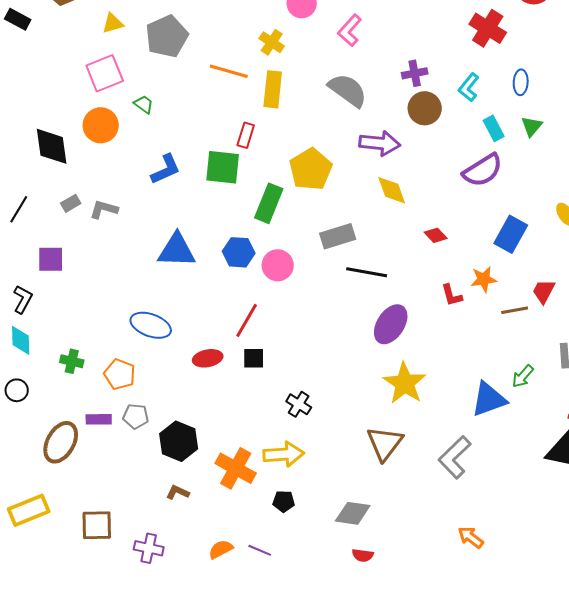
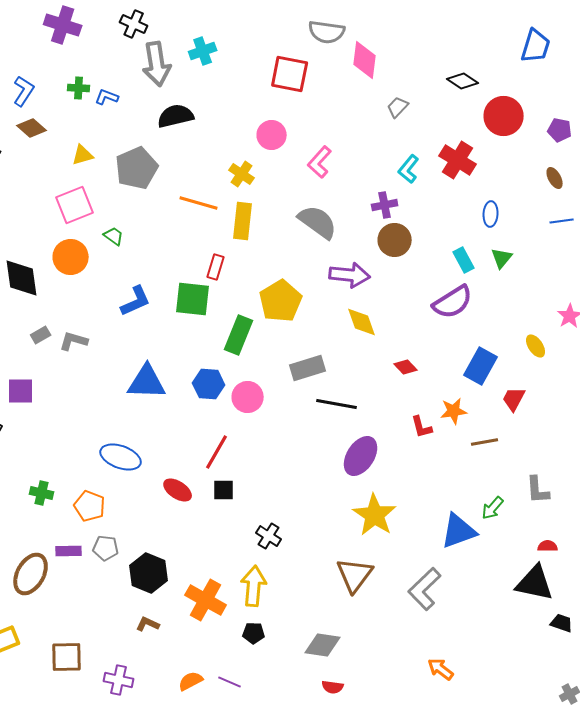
cyan L-shape: (469, 87) -> (409, 169), moved
red trapezoid: (544, 291) -> (514, 399), moved
red ellipse: (208, 358) -> (178, 490), turned 44
yellow arrow: (284, 454) -> (254, 586), turned -81

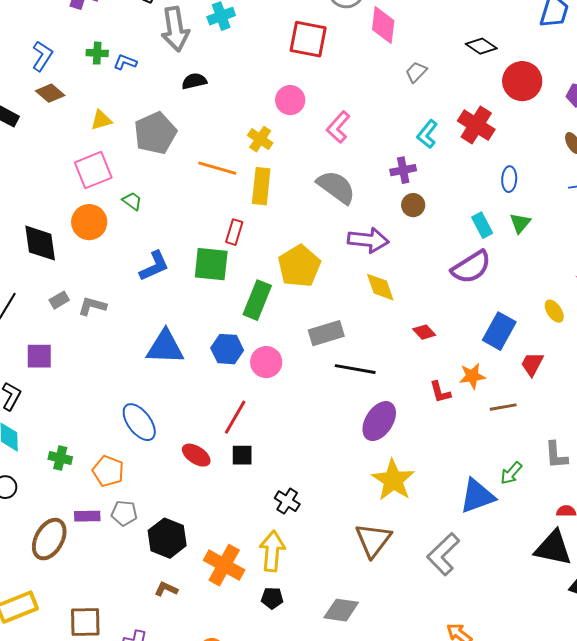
black semicircle: (176, 116) -> (194, 81), size x0.7
brown circle: (395, 240) -> (413, 205), size x0.7
blue ellipse: (121, 457) -> (139, 422), turned 33

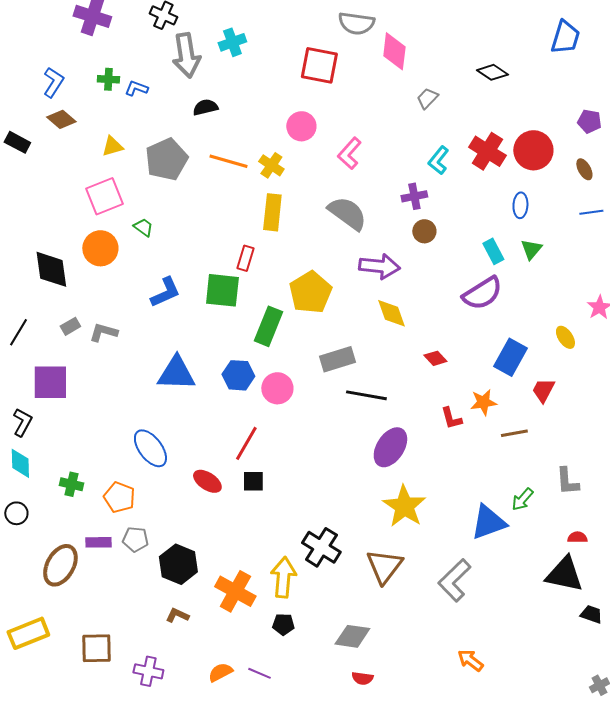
red circle: (522, 81) -> (533, 150), moved
orange line: (217, 168) -> (228, 161), moved
purple square: (39, 356) -> (50, 382), size x1.4
black cross: (287, 501) -> (321, 547), moved, size x1.5

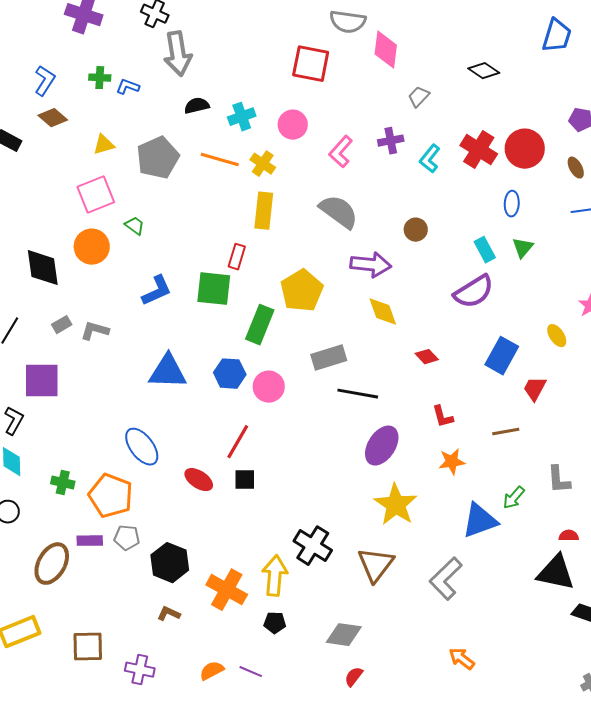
cyan cross: (232, 42) -> (242, 117), moved
purple cross: (414, 196) -> (391, 141), moved
orange star: (483, 402) -> (452, 462), moved
orange pentagon: (119, 497) -> (111, 496), size x1.4
red semicircle: (362, 678) -> (354, 677), turned 120

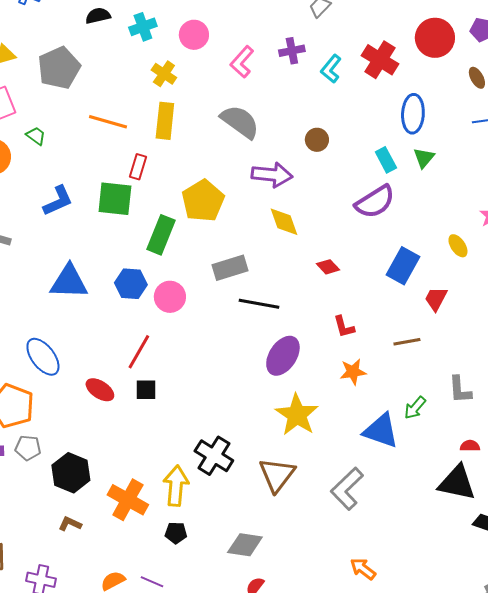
red circle: (525, 149) -> (435, 38), moved
orange line: (220, 160) -> (108, 122), moved
blue ellipse: (512, 204) -> (413, 114), size x1.5
blue triangle: (480, 521) -> (381, 431), turned 39

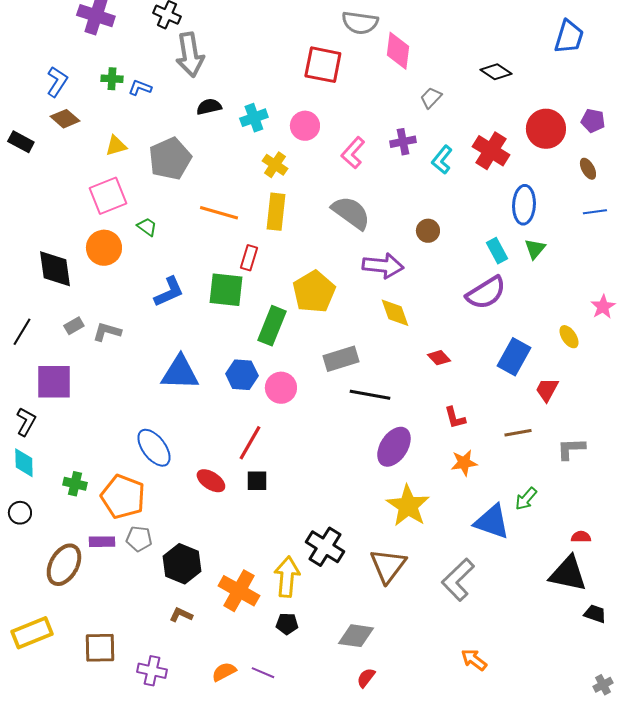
gray L-shape: (460, 390) -> (571, 449), moved, turned 92

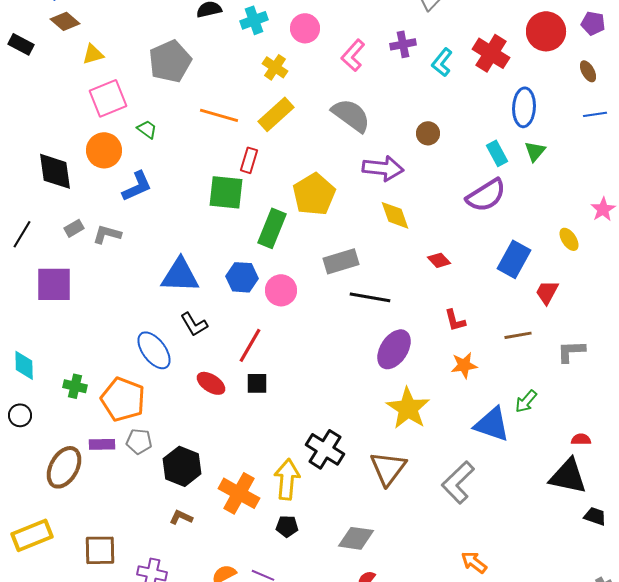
yellow triangle: (116, 146) -> (93, 54), moved
yellow rectangle: (276, 212) -> (276, 114), turned 42
blue L-shape: (169, 292) -> (137, 186), moved
black L-shape: (26, 422) -> (194, 324), moved, turned 120

